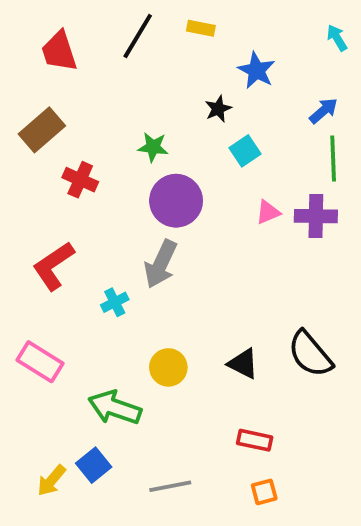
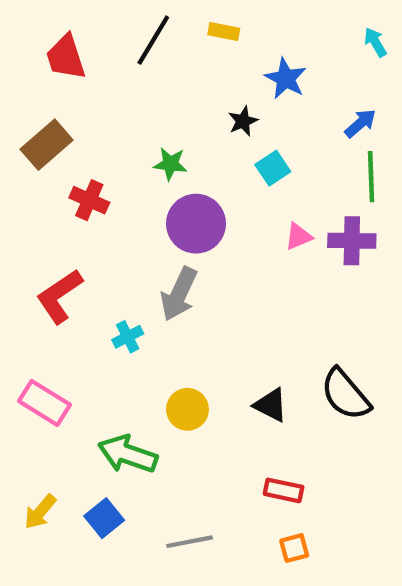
yellow arrow: (51, 480) -> (40, 512), moved

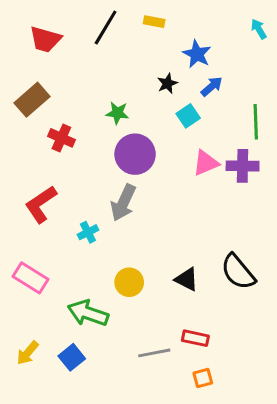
red trapezoid: (66, 57) -> (45, 39), turned -56
blue arrow: (360, 123) -> (212, 86), moved
pink triangle: (298, 236) -> (206, 163), size x1.4
gray line: (190, 542) -> (154, 353), moved

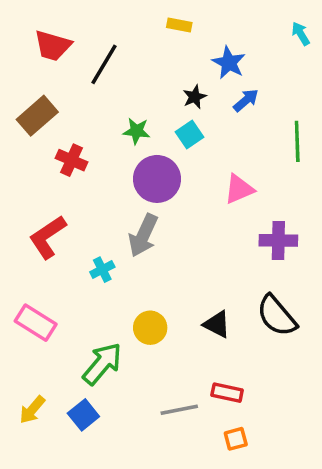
black line: (106, 28) -> (104, 64), moved
cyan square: (188, 116) -> (189, 134), moved
purple cross: (243, 166) -> (278, 240), moved
green arrow: (88, 313) -> (102, 364), turned 111

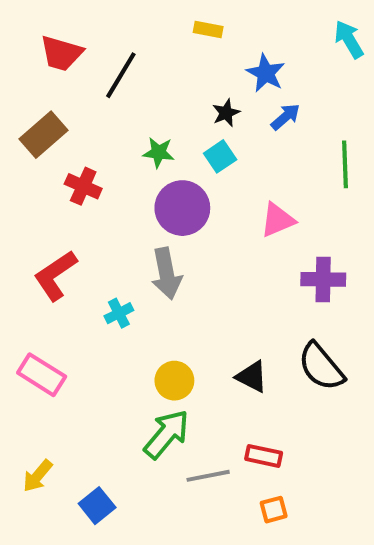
cyan arrow: (301, 34) -> (349, 39), size x1.4
gray arrow: (143, 235) -> (166, 273), turned -36
green arrow: (102, 364) -> (166, 434), moved
blue square: (83, 415) -> (97, 506), moved

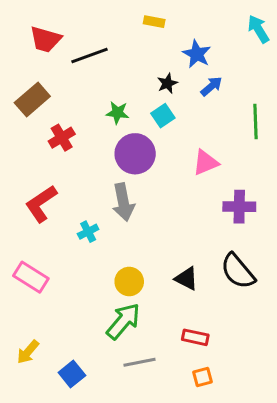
black line: (121, 75) -> (90, 55), turned 39
red cross: (83, 186) -> (62, 138), turned 35
gray line: (208, 476) -> (139, 362), moved

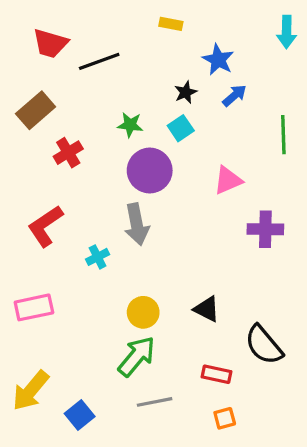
cyan arrow: (258, 29) -> (287, 32), turned -148
black semicircle: (238, 271) -> (264, 345), moved
pink rectangle: (31, 277) -> (34, 307), turned -44
yellow arrow: (28, 352) -> (31, 391), size x1.5

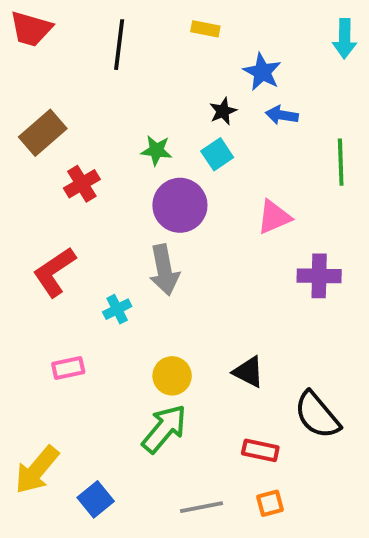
red trapezoid: (50, 43) -> (31, 29), moved
black line: (99, 61) -> (119, 45), moved, turned -63
blue arrow: (234, 96) -> (282, 115), turned -130
pink rectangle: (34, 307) -> (68, 368), moved, size x0.7
gray line: (155, 402) -> (201, 507), moved

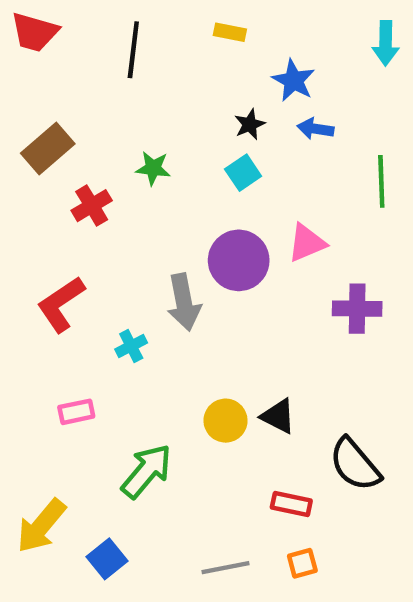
green star: (156, 150) -> (153, 168), moved
purple circle: (180, 205) -> (239, 260), moved
yellow circle: (172, 376) -> (226, 421), moved
green arrow: (164, 429) -> (147, 471), moved

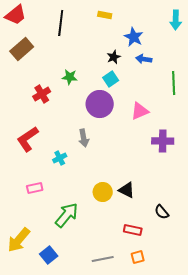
red trapezoid: (35, 32) -> (16, 15), turned -55
brown rectangle: (48, 148) -> (22, 49), moved
purple circle: (239, 260) -> (100, 104), moved
gray arrow: (184, 302) -> (84, 138), size x0.7
black semicircle: (355, 464) -> (162, 212), size x0.6

